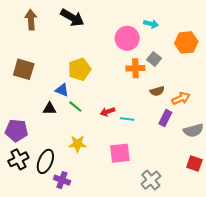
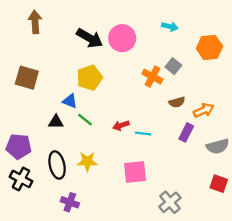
black arrow: (72, 18) -> (90, 38), moved
pink circle: (127, 38) -> (122, 38), moved
orange cross: (135, 68) -> (152, 77), turned 30
black cross: (18, 159) -> (21, 179), turned -36
black ellipse: (45, 161) -> (57, 165), moved, turned -35

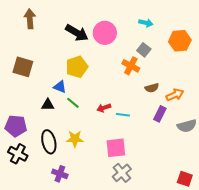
gray square: (173, 66) -> (144, 50), moved
red square: (219, 184) -> (185, 179), moved
gray cross: (170, 202) -> (122, 173), moved

